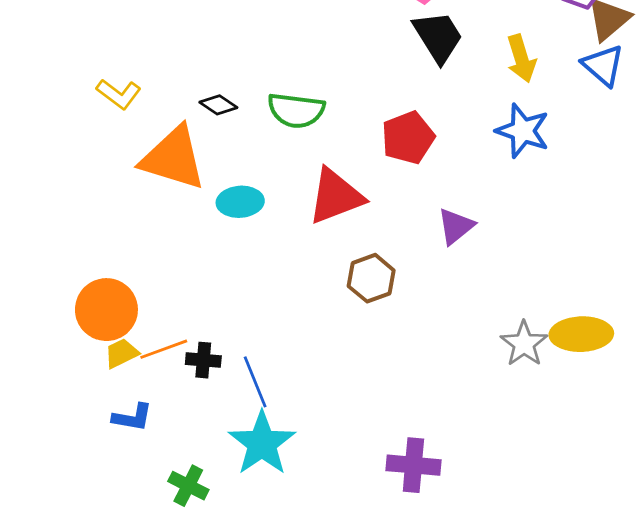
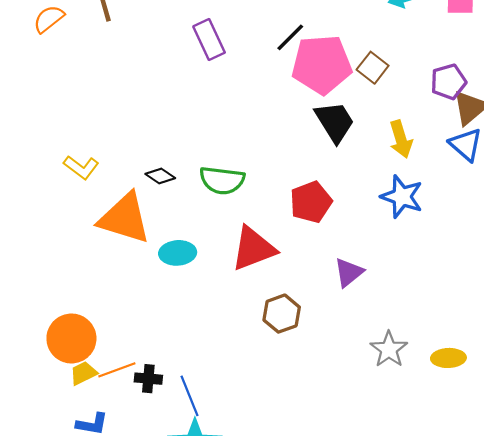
yellow ellipse: (581, 334) -> (448, 358), size x0.7
gray star: (524, 344) -> (389, 349), moved

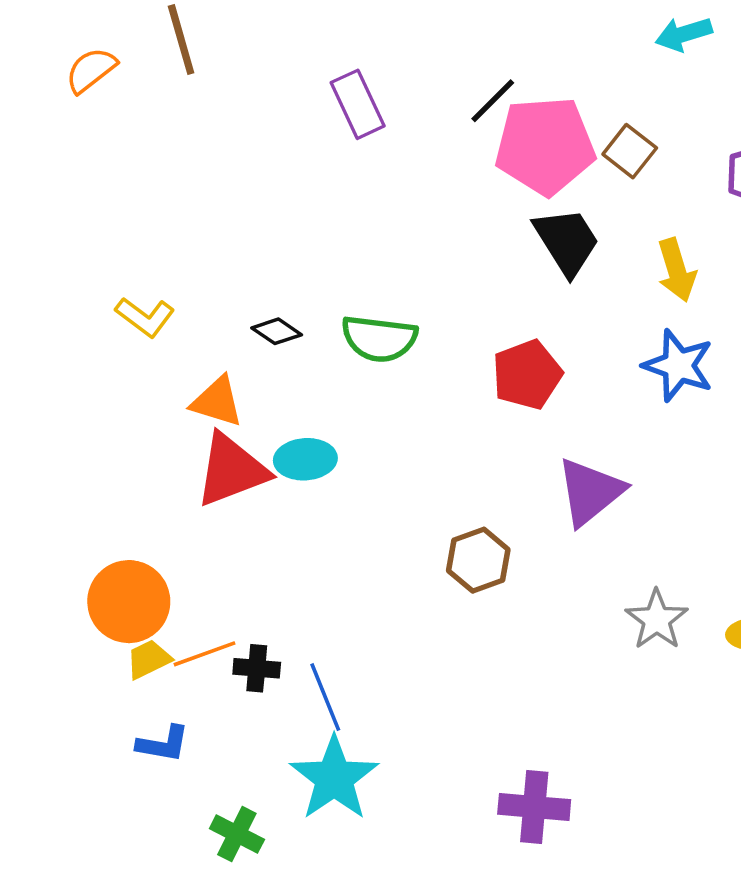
orange triangle: (125, 218) -> (217, 402), size x0.6
red triangle: (253, 249) -> (231, 470), moved
purple triangle: (349, 272) -> (590, 492), size x1.4

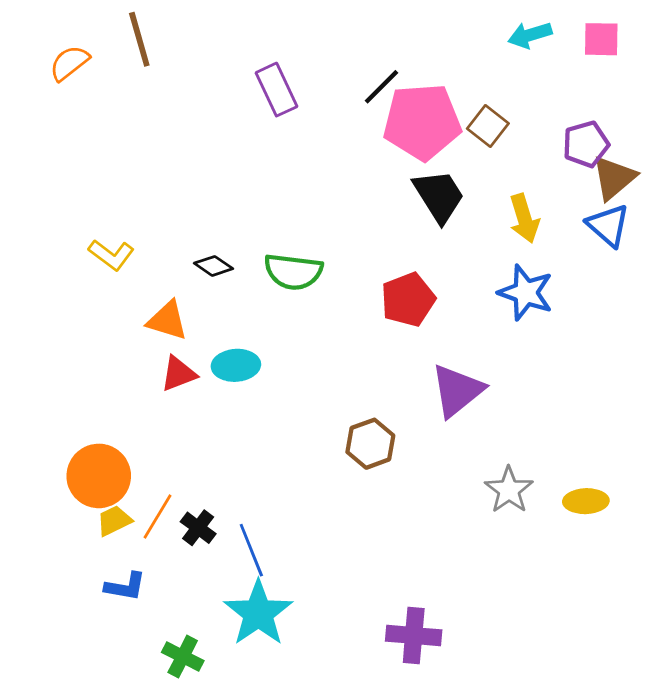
red triangle: (231, 470) -> (179, 374), size x0.6
orange line: (204, 654) -> (158, 517), turned -39
black cross: (257, 668) -> (198, 528), turned 32

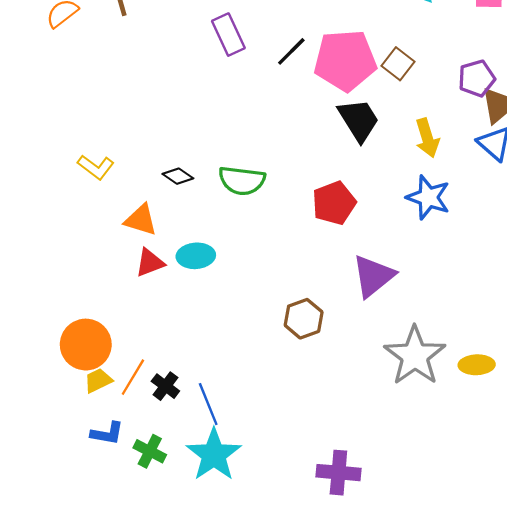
black line: (381, 87) -> (291, 51), moved
gray star: (509, 490) -> (415, 356), size x1.6
green cross: (183, 657) -> (150, 451), moved

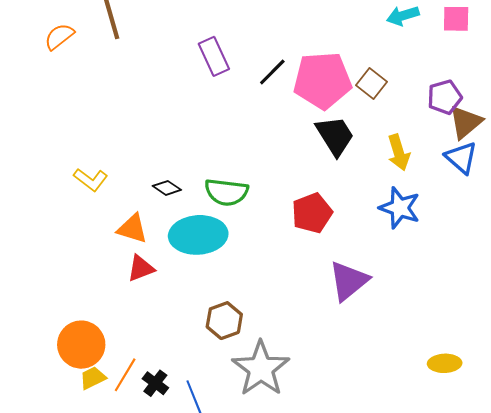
cyan ellipse: (196, 256) -> (198, 235), moved, size x1.6
brown hexagon: (304, 319) -> (224, 321), moved
gray star: (415, 356) -> (261, 369), moved

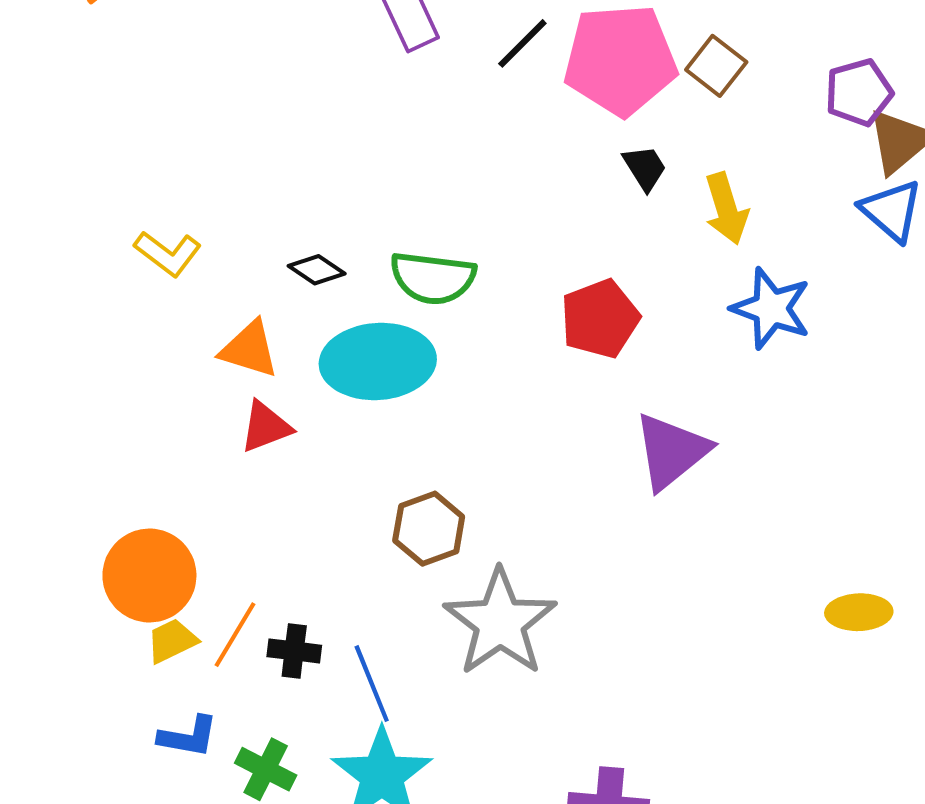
black trapezoid: (335, 136) -> (645, 168), size x0.6
yellow arrow: (399, 152) -> (726, 209), moved
black cross: (155, 383) -> (294, 651), turned -30

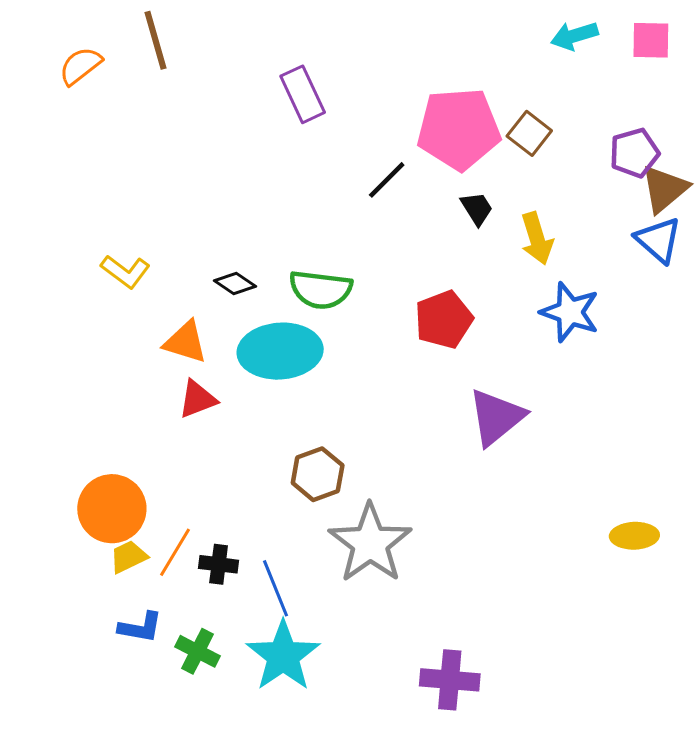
black line: (522, 43) -> (387, 180), moved

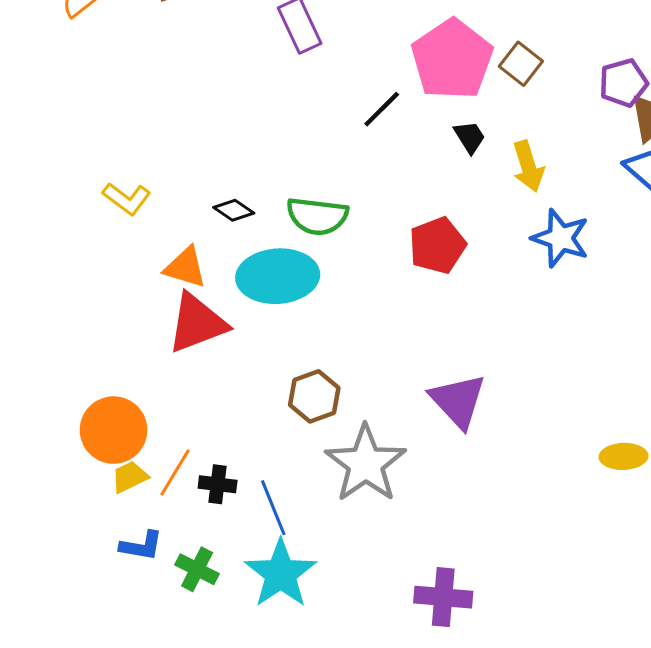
pink pentagon: (459, 129) -> (452, 59), turned -30
red triangle: (198, 399) -> (197, 323), size x1.6
purple triangle: (496, 417) -> (458, 401), moved, turned -34

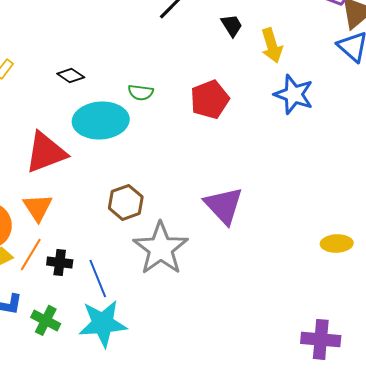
green semicircle: (317, 216) -> (141, 92), moved, size x0.6
orange triangle: (185, 267) -> (38, 207), moved, turned 40
cyan star: (281, 574) -> (103, 323), turned 30
purple cross: (443, 597) -> (321, 339), moved

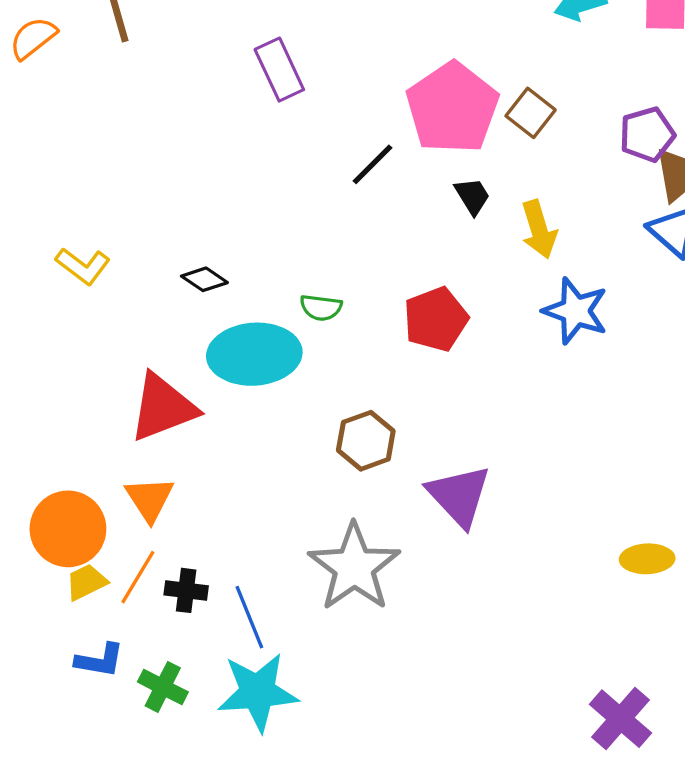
brown hexagon: (126, 202) -> (366, 441), moved
purple cross: (321, 339) -> (620, 719), turned 36

